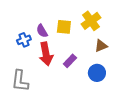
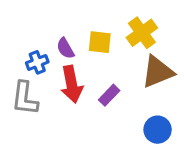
brown triangle: (101, 46) -> (158, 72), size x1.6
blue circle: (97, 73) -> (158, 130), moved
gray L-shape: (20, 81) -> (25, 98), moved

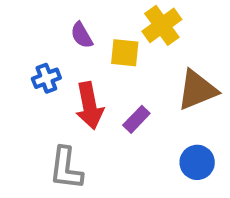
yellow cross: (142, 33) -> (162, 25), moved
purple semicircle: (65, 48) -> (82, 35), moved
gray L-shape: (25, 98) -> (66, 168), moved

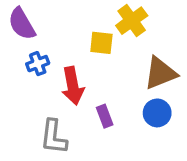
purple semicircle: (82, 35) -> (22, 24), moved, size x1.5
purple rectangle: (136, 119) -> (105, 116), moved, turned -65
blue circle: (197, 162) -> (157, 113), moved

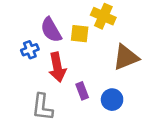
yellow cross: (132, 21) -> (103, 16), turned -30
purple semicircle: (22, 24) -> (51, 30), moved
blue circle: (157, 113) -> (112, 100), moved

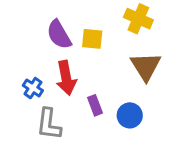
yellow cross: (103, 16) -> (138, 19), moved
blue cross: (30, 50) -> (33, 88), moved, turned -35
brown triangle: (126, 57) -> (146, 66), turned -40

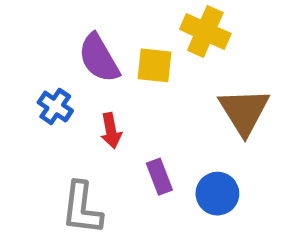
yellow cross: (138, 19) -> (205, 31), moved
red arrow: (66, 78) -> (111, 131), size x0.6
blue cross: (33, 88) -> (55, 106), moved

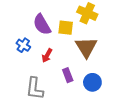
brown triangle: (244, 111) -> (86, 47), moved
red arrow: (111, 131) -> (47, 55), turned 40

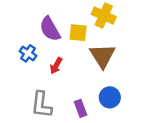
purple rectangle: (68, 75) -> (80, 108), moved

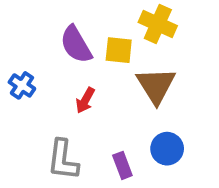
blue cross: (28, 53) -> (22, 85), moved

